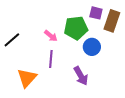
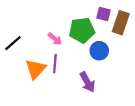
orange triangle: (27, 78) -> (36, 69), moved

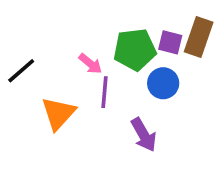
purple square: (104, 14) -> (170, 42), moved
purple line: (55, 64) -> (105, 92), moved

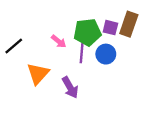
purple line: (105, 92) -> (82, 53), moved
purple arrow: (144, 135) -> (70, 87), moved

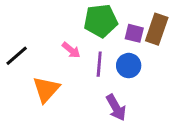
green pentagon: (87, 32) -> (101, 21), moved
purple arrow: (70, 87) -> (116, 108), moved

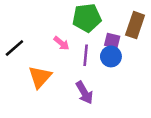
purple square: (134, 33) -> (112, 41), moved
purple arrow: (116, 108) -> (84, 93), moved

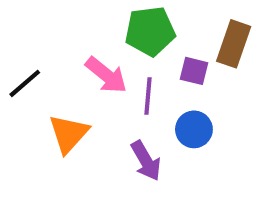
pink arrow: (61, 43) -> (106, 75), size x1.5
blue circle: (111, 56) -> (194, 129), moved

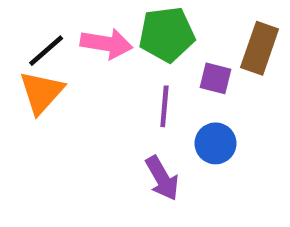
pink arrow: (106, 75) -> (106, 44), moved, turned -30
black line: (25, 83) -> (46, 51), moved
orange triangle: (69, 134) -> (41, 92), moved

